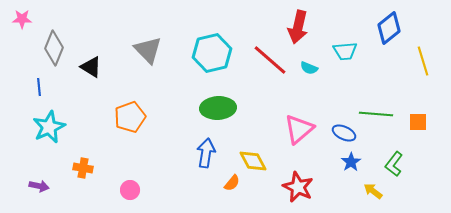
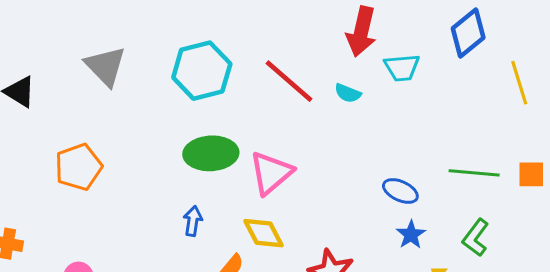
red arrow: (298, 27) -> (361, 32), moved
green line: (376, 114) -> (474, 173), moved
orange square: (418, 122) -> (531, 174), moved
pink triangle: (299, 129) -> (271, 173), moved
blue arrow: (206, 153) -> (193, 221), size x0.7

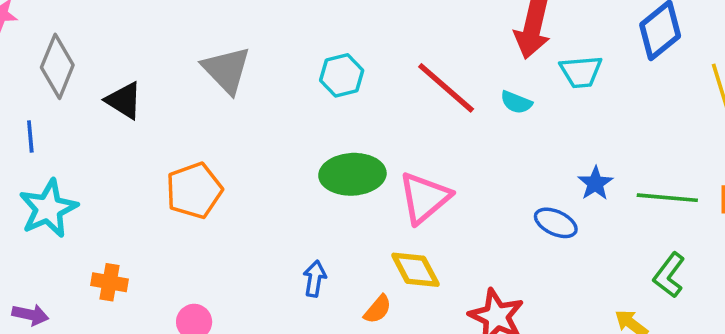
cyan hexagon: (202, 71) -> (342, 75), size x0.6
blue ellipse: (400, 191) -> (556, 223), moved
blue arrow: (193, 221) -> (315, 279), moved
blue star: (411, 235) -> (595, 183), moved

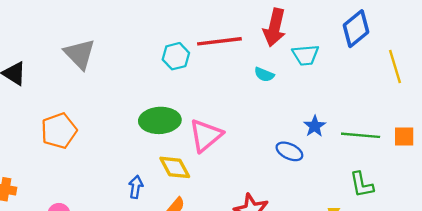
cyan hexagon: (342, 75) -> (176, 56), moved
red line: (446, 88) -> (219, 41), moved, turned -48
yellow diamond: (415, 270) -> (175, 167), moved
green L-shape: (669, 275) -> (362, 185), turned -48

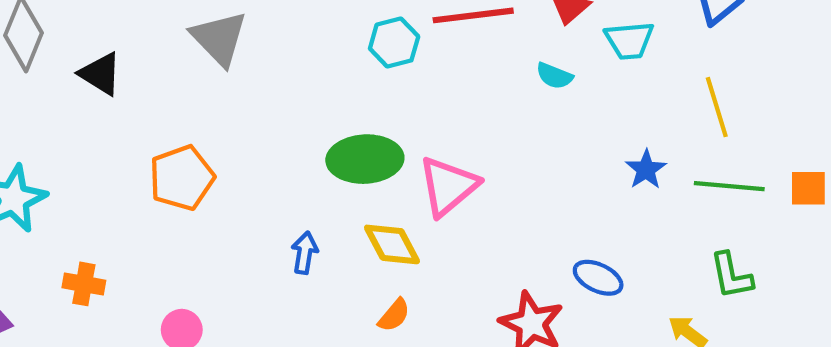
yellow line: (395, 67) -> (717, 107), moved
blue ellipse: (289, 151) -> (598, 278), moved
blue arrow: (136, 187) -> (305, 253), moved

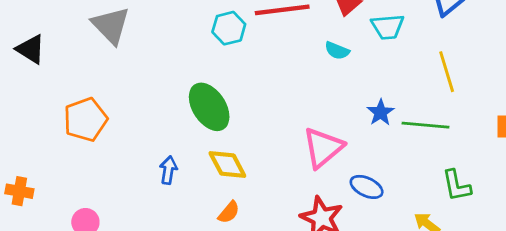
green ellipse: (365, 159) -> (209, 107), turned 60
blue star: (646, 169) -> (381, 112), moved
pink triangle: (448, 186) -> (323, 148), moved
green line: (729, 186) -> (426, 125), moved

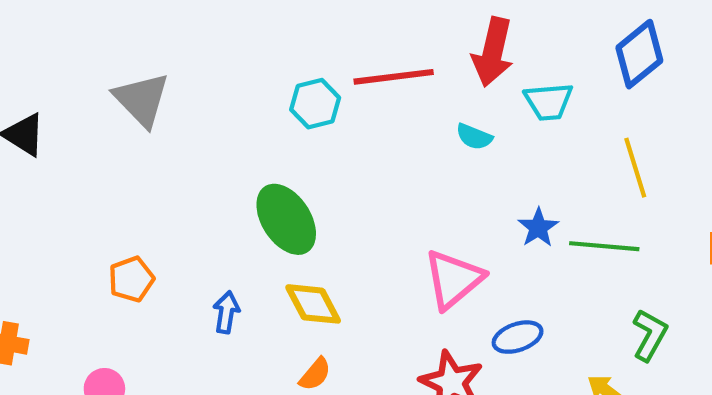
orange pentagon: (85, 120) -> (131, 279), moved, size x0.7
green L-shape: (456, 186) -> (650, 335), turned -140
blue ellipse: (367, 187) -> (518, 337), turned -44

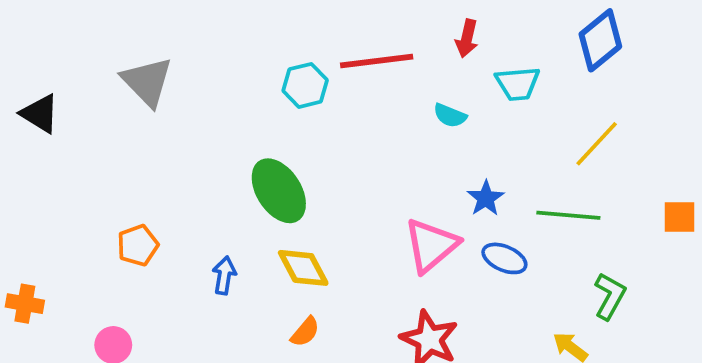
red arrow: (493, 52) -> (467, 38), size x0.6
yellow line: (635, 168) -> (597, 144), turned 60
blue star: (538, 228) -> (486, 198), moved
blue ellipse: (518, 337) -> (504, 258), moved, turned 42

